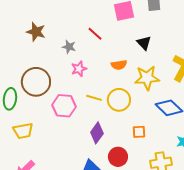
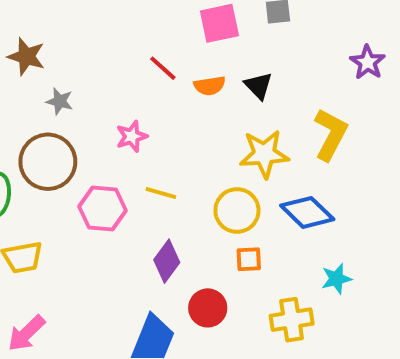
brown star: (36, 32) -> (26, 56), moved
gray star: (69, 47) -> (60, 101), moved
orange semicircle: (119, 65) -> (210, 86), moved
yellow circle: (119, 100) -> (237, 210), moved

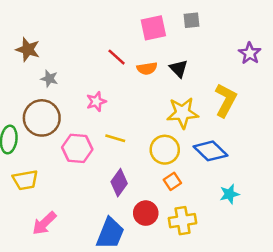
orange square: (249, 259) -> (172, 181), turned -30
yellow cross: (292, 320) -> (183, 221), moved
pink arrow: (26, 333) -> (44, 223), moved

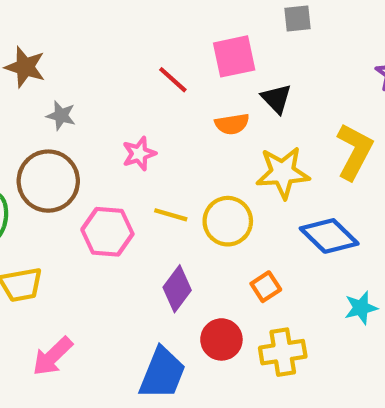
pink square: (153, 28) -> (234, 56), moved
orange semicircle: (147, 68) -> (232, 124), moved
yellow circle: (165, 150) -> (228, 221), moved

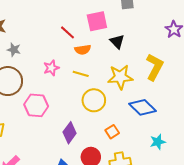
orange semicircle: (232, 124) -> (83, 50), moved
yellow line: (171, 215) -> (81, 74), moved

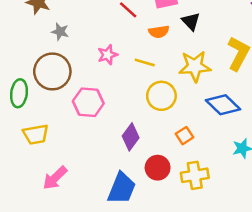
orange semicircle: (83, 50) -> (159, 32), moved

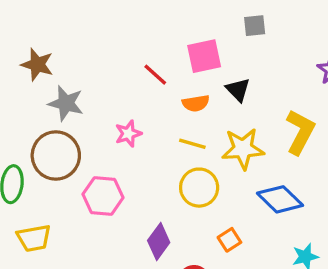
gray star: (60, 32) -> (66, 103), size x1.5
yellow line: (145, 62) -> (192, 144), moved

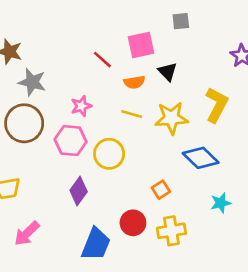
yellow circle: (199, 188) -> (109, 154), moved
pink hexagon: (103, 196) -> (71, 141), moved
purple diamond: (159, 241) -> (79, 191), moved

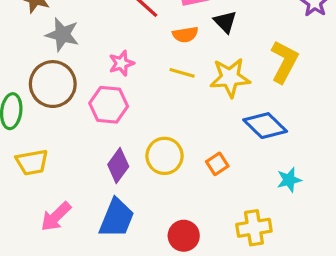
yellow circle: (109, 154) -> (165, 156), moved
red circle: (133, 223) -> (184, 236), moved
yellow cross: (171, 231) -> (254, 228), moved
blue trapezoid: (96, 244) -> (117, 218), moved

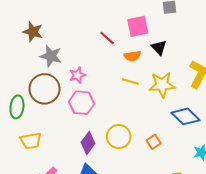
pink star: (121, 63) -> (77, 75), moved

